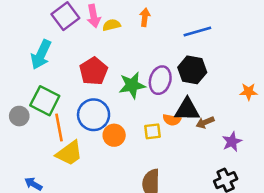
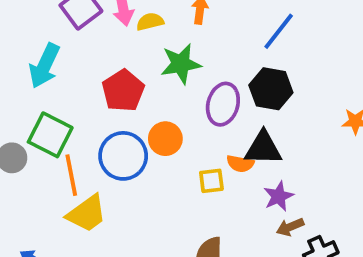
blue line: (197, 31) -> (279, 31), turned -36
green star: (132, 85) -> (181, 64), moved
brown arrow: (205, 122) -> (290, 227), moved
orange circle: (114, 135) -> (165, 139), moved
purple star: (232, 142) -> (279, 196), moved

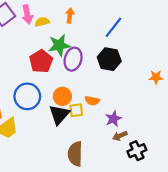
red pentagon: (123, 91) -> (41, 61), moved
purple ellipse: (223, 104) -> (73, 59), moved
orange circle: (165, 139) -> (62, 96), moved
black triangle: (263, 148) -> (59, 114), moved, turned -50

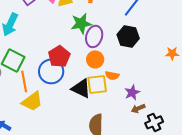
red pentagon: (41, 61) -> (59, 56), moved
orange circle: (62, 96) -> (95, 59), moved
yellow square: (76, 110) -> (97, 84), size x1.5
black triangle: (59, 114) -> (81, 88), turned -45

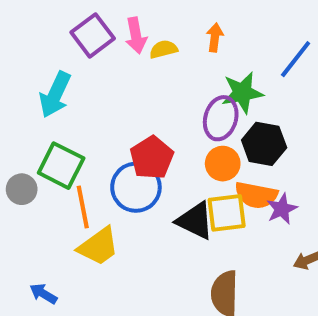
green star: (81, 23) -> (242, 93), moved
black hexagon: (128, 36) -> (264, 144), moved
orange semicircle: (112, 75) -> (256, 195), size x1.5
purple star: (132, 92) -> (282, 209), moved

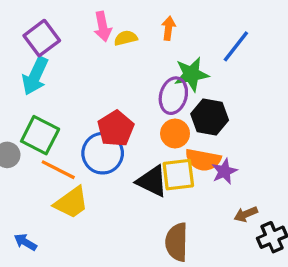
purple square: (93, 35) -> (42, 38), moved
orange line: (83, 207) -> (58, 170), turned -52

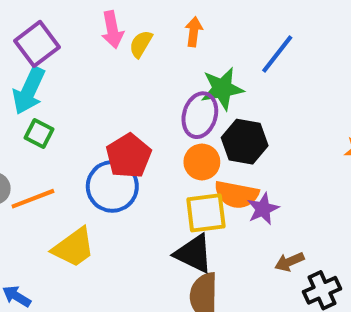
yellow semicircle: (126, 38) -> (141, 44), turned -45
green square: (40, 135) -> (39, 133), moved, size x0.6
orange line: (58, 170) -> (33, 199), moved, turned -48
black triangle: (152, 181) -> (194, 254), moved

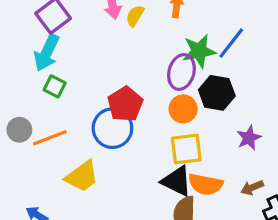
blue line: (277, 54) -> (231, 43), moved
orange semicircle: (236, 195) -> (206, 184), moved
purple star: (263, 209) -> (249, 138), moved

